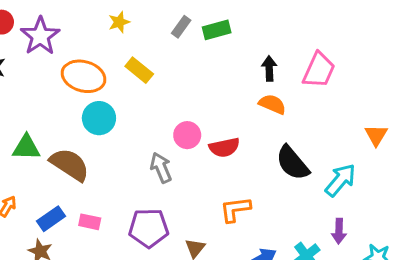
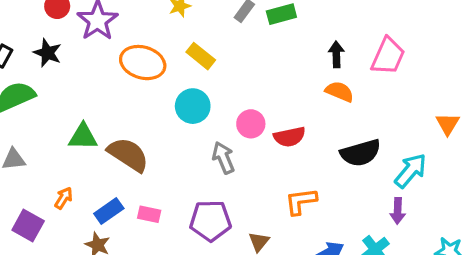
cyan circle: (99, 118) -> (193, 106), moved
black semicircle: (292, 163) -> (361, 153), turned -66
purple arrow: (339, 231) -> (398, 211), moved

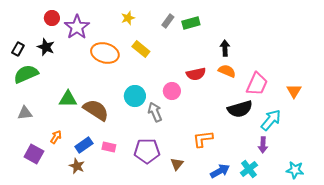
pink trapezoid: (388, 56) -> (257, 84), moved
cyan circle: (193, 106) -> (135, 96), moved
red semicircle: (290, 137) -> (196, 74), moved

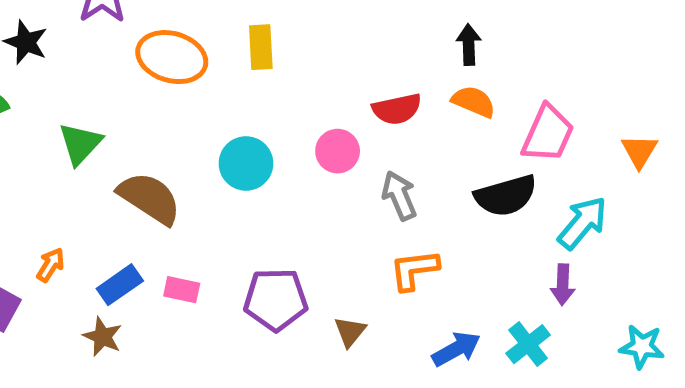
yellow rectangle: (141, 49) -> (261, 47), turned 48
green triangle: (68, 99) -> (80, 144), moved, turned -48
gray arrow: (155, 112) -> (399, 196), moved

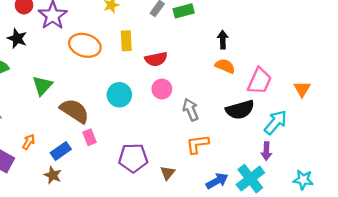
red semicircle: (397, 109) -> (156, 59), moved
pink rectangle: (182, 290) -> (89, 137), moved, turned 56
cyan cross: (528, 344) -> (250, 179), size x1.4

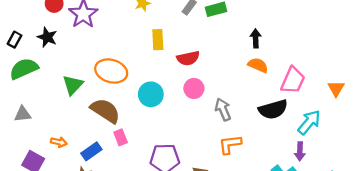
orange ellipse: (85, 45) -> (111, 71), moved
orange arrow: (29, 142) -> (59, 142), turned 70

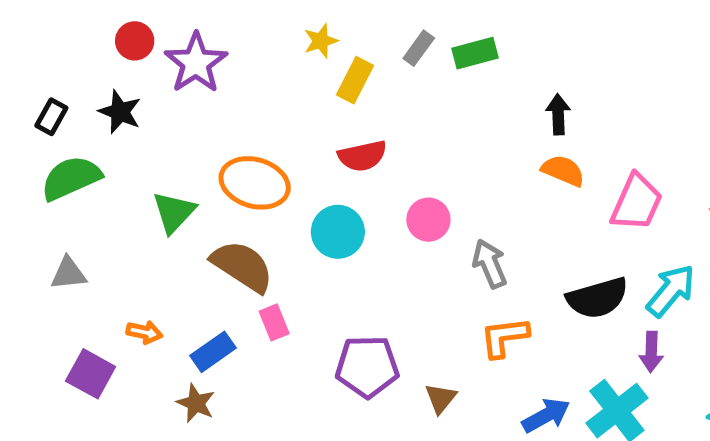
yellow rectangle: (158, 40) -> (355, 80), moved, turned 30
red semicircle: (188, 58) -> (362, 156), moved
black semicircle: (273, 109) -> (597, 298), moved

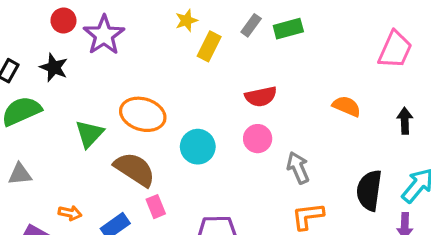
black arrow: (558, 114) -> (405, 121), moved
red semicircle: (362, 156) -> (261, 97), moved
pink trapezoid: (637, 202) -> (395, 50), moved
black semicircle: (597, 298) -> (369, 190), turned 114

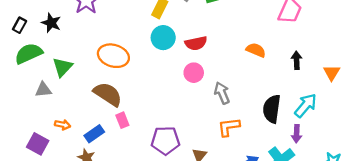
green triangle: (89, 134) -> (63, 67), moved
cyan circle: (198, 147) -> (163, 38), moved
gray triangle: (20, 174) -> (43, 90), moved

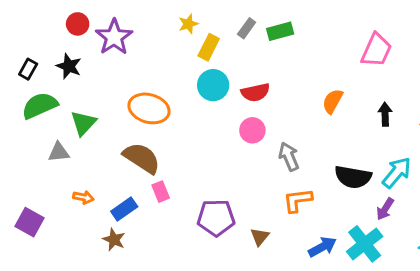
orange semicircle: (256, 50) -> (333, 101), turned -84
black semicircle: (272, 109) -> (353, 177), turned -88
purple arrow: (297, 134) -> (385, 209), turned 30
purple square: (38, 144) -> (29, 222), moved

